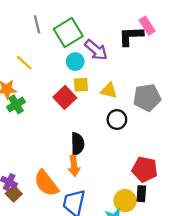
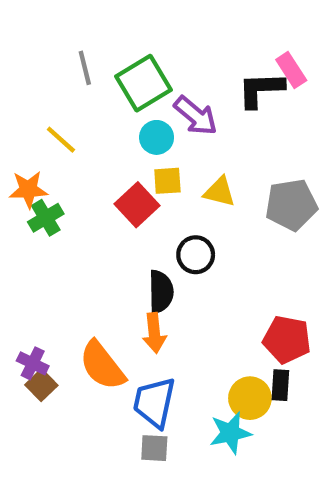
black circle: (117, 119) -> (196, 255), moved

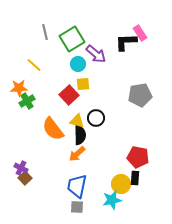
yellow triangle: (220, 192) -> (77, 121), moved
orange arrow: (154, 333) -> (77, 154), turned 54
orange semicircle: (102, 366) -> (53, 129), moved

